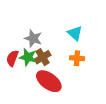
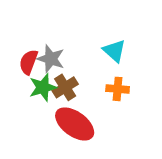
green star: (28, 57) -> (43, 87), turned -30
red semicircle: (12, 58) -> (29, 62), moved

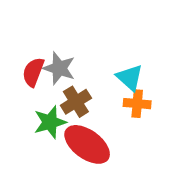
cyan triangle: (114, 51) -> (130, 78), moved
green star: (43, 87) -> (50, 122), moved

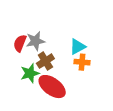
gray star: (59, 68) -> (35, 41), turned -30
cyan triangle: (130, 78) -> (78, 47), turned 49

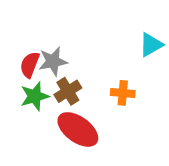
cyan triangle: (78, 47) -> (151, 45), moved
green star: (30, 73) -> (35, 96), moved

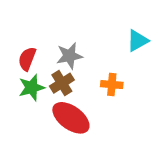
gray star: (53, 61) -> (69, 56), moved

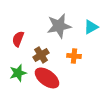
gray star: (69, 56) -> (59, 26), moved, size x1.4
green star: (32, 88) -> (18, 73), moved

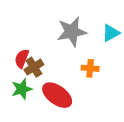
red semicircle: (18, 39) -> (22, 59), moved
brown cross: (41, 55) -> (34, 67), moved

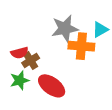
red semicircle: (22, 59) -> (20, 53), turned -126
orange cross: (90, 68) -> (81, 46), moved, size x1.6

